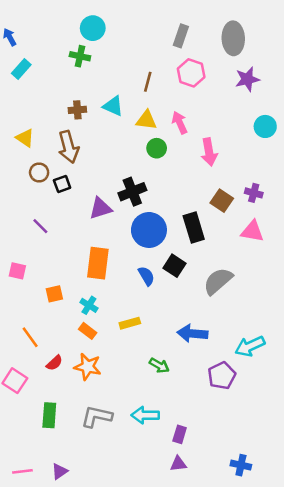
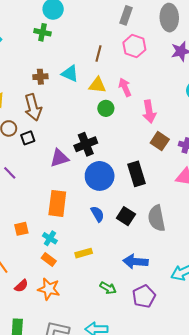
brown square: (222, 201) -> (160, 141), moved
black square: (175, 266) -> (126, 216), moved
gray semicircle: (218, 281) -> (157, 218), turned -60
purple pentagon: (222, 376) -> (144, 296), moved

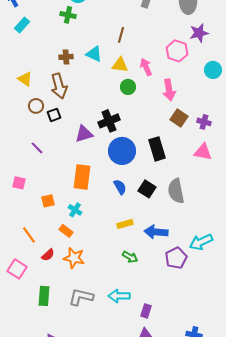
pink hexagon: (134, 46) -> (177, 51), moved
yellow rectangle: (84, 253) -> (125, 224), moved
orange rectangle: (49, 259) -> (66, 231), moved
purple pentagon: (144, 296) -> (176, 258), moved

